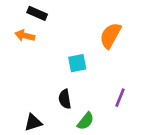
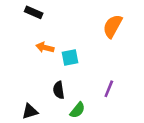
orange arrow: (25, 35) -> (45, 47), moved
orange semicircle: (110, 35) -> (113, 26), moved

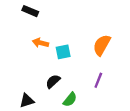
orange semicircle: (113, 26) -> (102, 45), moved
black semicircle: (59, 90) -> (53, 81), turned 56

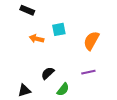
cyan square: (63, 52) -> (59, 29), moved
purple line: (98, 80) -> (88, 72), turned 56

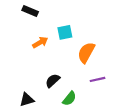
orange arrow: (37, 39) -> (40, 42), turned 136
orange semicircle: (91, 41) -> (86, 53), moved

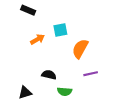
black semicircle: (53, 81) -> (49, 75), turned 56
green semicircle: (69, 99) -> (65, 91), turned 56

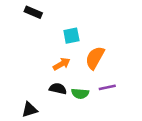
orange arrow: (37, 39) -> (62, 64), moved
green semicircle: (65, 91) -> (80, 94), moved

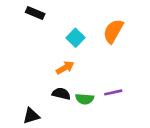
cyan square: (71, 36) -> (75, 38), turned -35
orange semicircle: (95, 58) -> (113, 31), moved

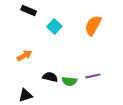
cyan square: (75, 38) -> (54, 27), moved
orange arrow: (65, 68) -> (24, 56), moved

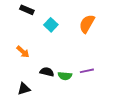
orange arrow: (24, 56) -> (23, 52), turned 72

